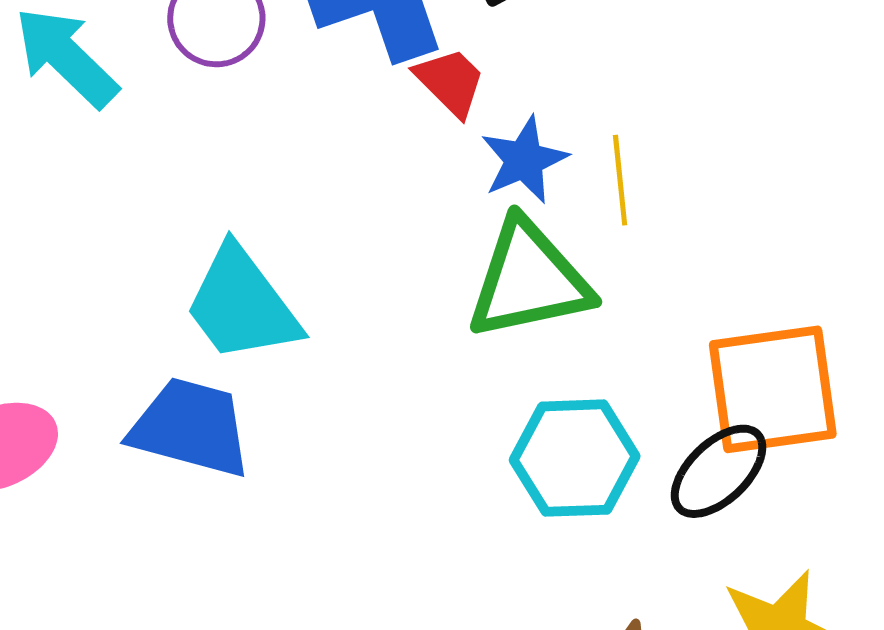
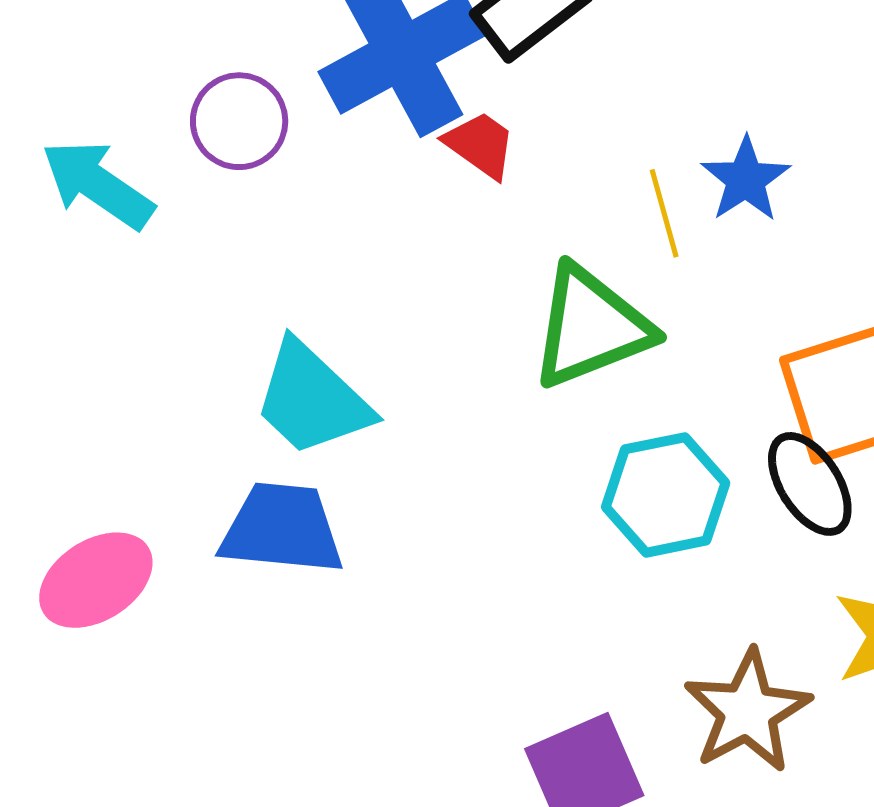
blue star: (524, 160) -> (746, 179), moved
black ellipse: (719, 471) -> (810, 484), turned -69

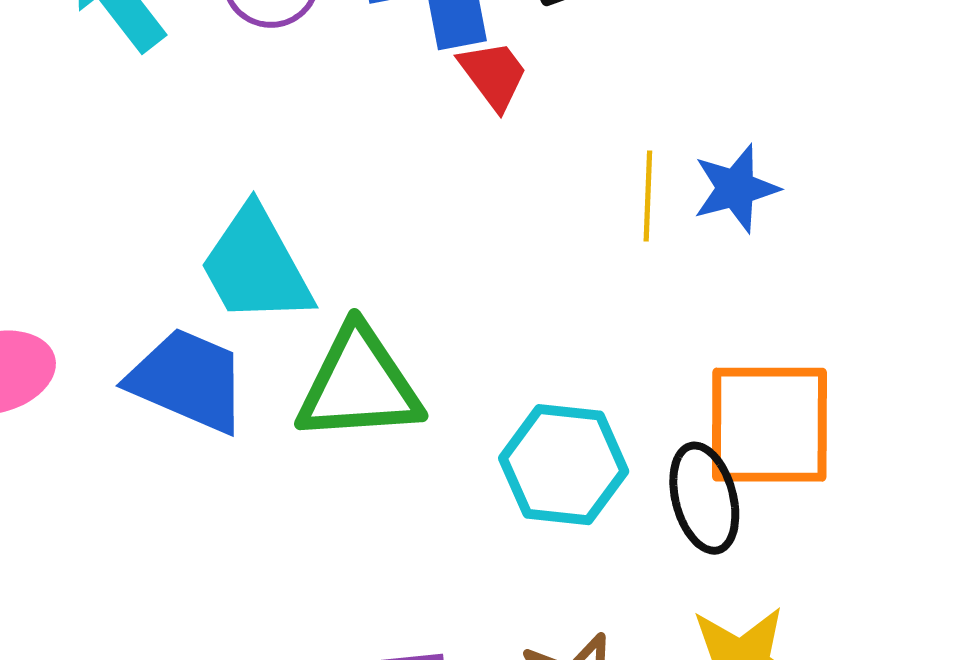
green triangle: (591, 327) -> (359, 385), moved

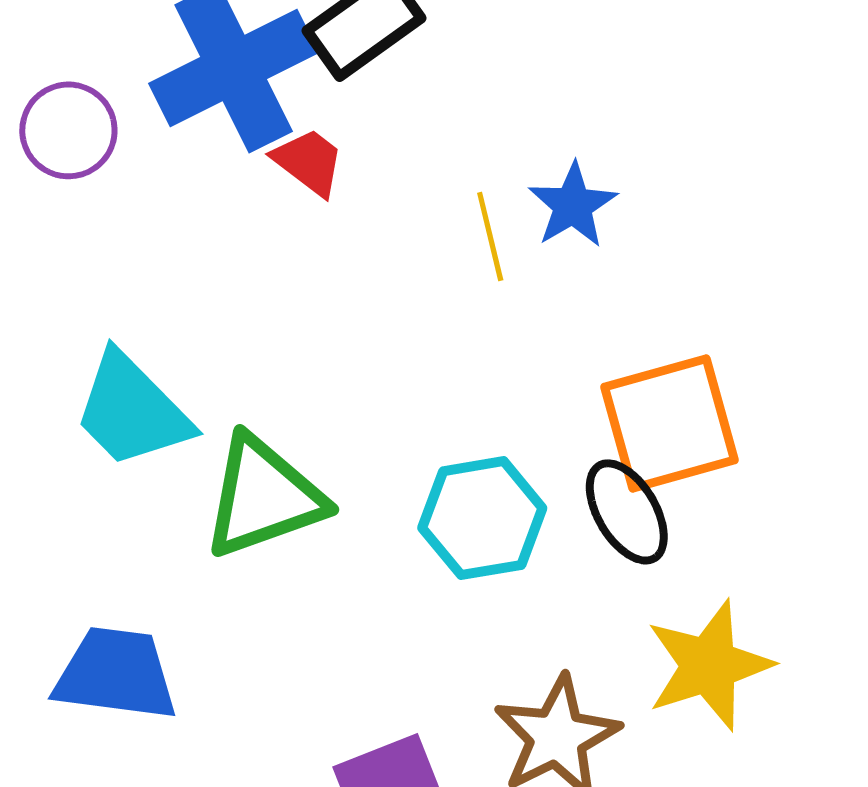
blue trapezoid: (188, 380) -> (116, 674), moved

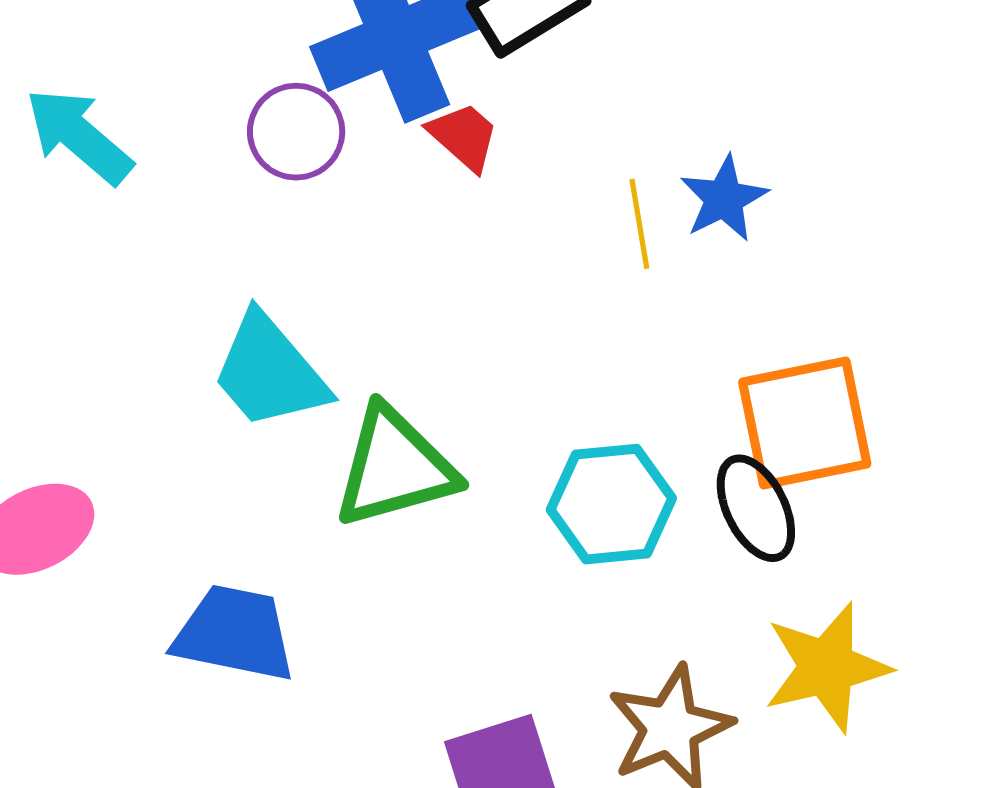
purple circle: (68, 130) -> (296, 132), moved

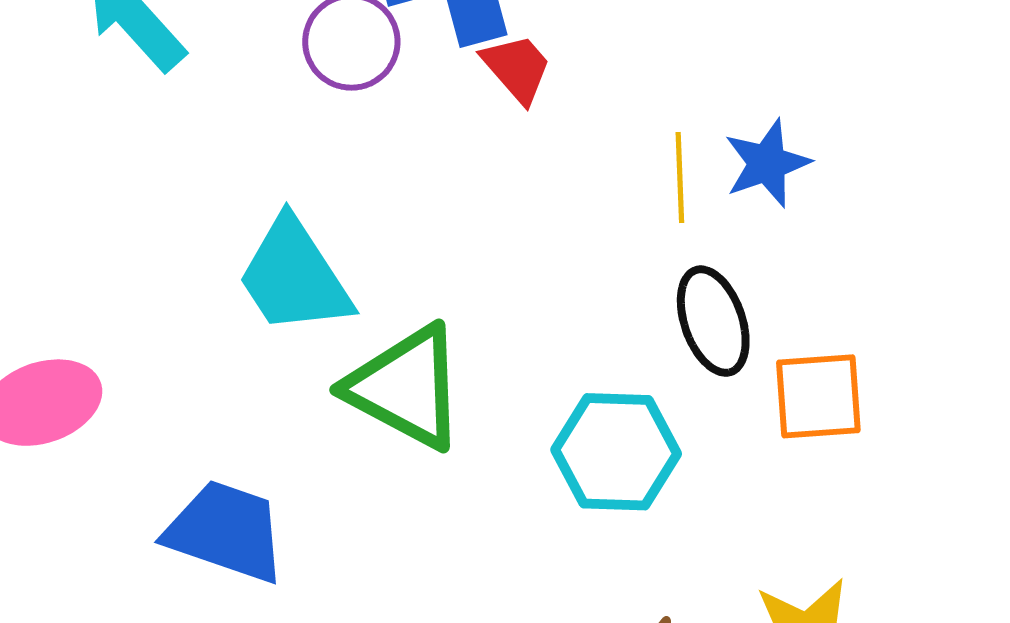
orange square: (805, 423) -> (818, 396), size x0.7
green triangle: (395, 467) -> (406, 387), turned 36
black ellipse: (756, 508) -> (713, 321), moved

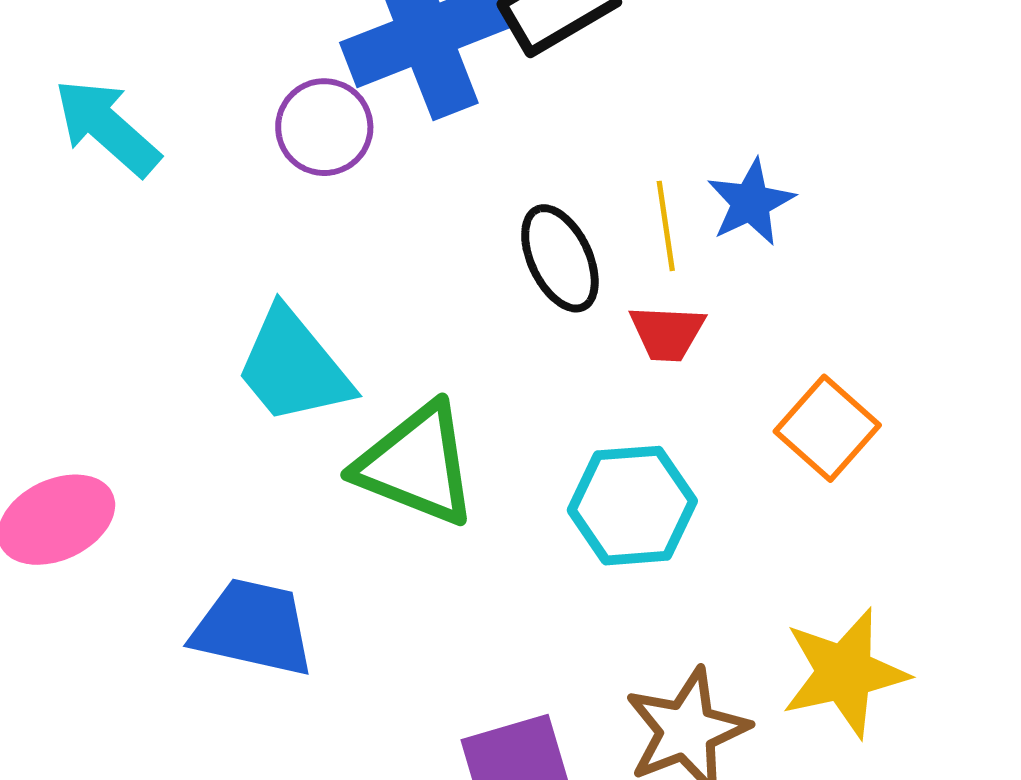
red trapezoid: (517, 68) -> (667, 333), moved, turned 140
black ellipse: (713, 321) -> (560, 258), moved
orange square: (818, 396) -> (827, 428), turned -38

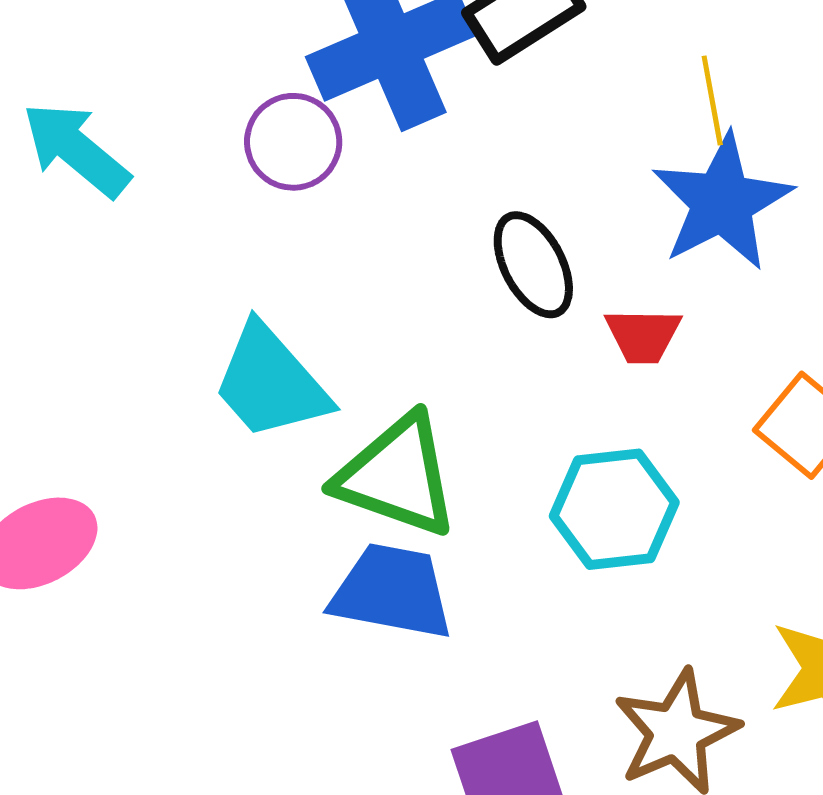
blue star: (751, 202) -> (722, 202), size x1.6
yellow line: (666, 226) -> (712, 101), moved
blue trapezoid: (253, 628) -> (392, 592), moved

